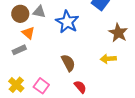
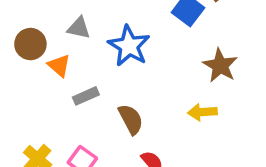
brown circle: (20, 14) -> (30, 44), moved
gray rectangle: (19, 50) -> (86, 96), moved

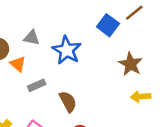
yellow arrow: (202, 112) -> (141, 97), moved

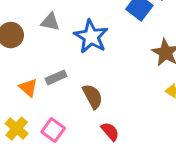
orange triangle: (18, 64) -> (28, 88), moved

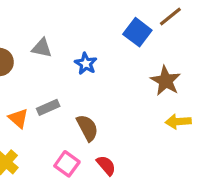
blue star: (91, 37) -> (86, 64), size x0.6
pink square: (53, 130) -> (67, 164), moved

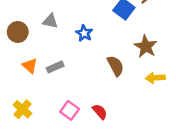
orange triangle: (18, 118) -> (30, 66), moved
brown semicircle: (87, 128) -> (115, 66), moved

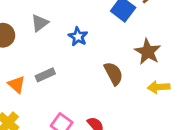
gray triangle: (50, 21) -> (40, 23), turned -49
orange triangle: (30, 66) -> (17, 84), moved

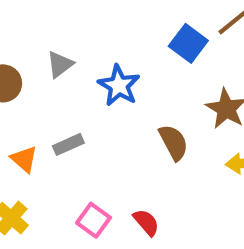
blue star: (78, 37) -> (119, 85), size x1.4

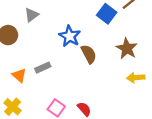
gray triangle: (60, 64) -> (32, 15), moved
brown semicircle: (174, 142) -> (89, 54), moved

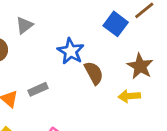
yellow arrow: (136, 78) -> (129, 96), moved

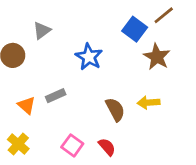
brown star: (140, 66) -> (157, 57), moved
brown semicircle: (94, 73) -> (115, 109), moved

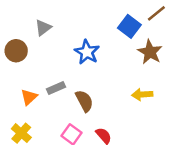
orange triangle: (27, 105) -> (29, 97), turned 36
brown semicircle: (115, 109) -> (84, 101), moved

